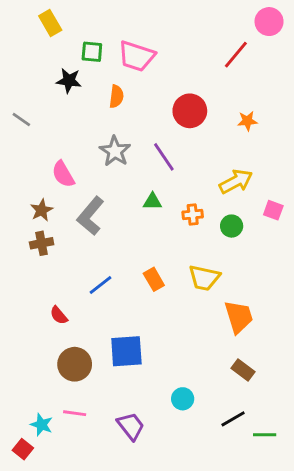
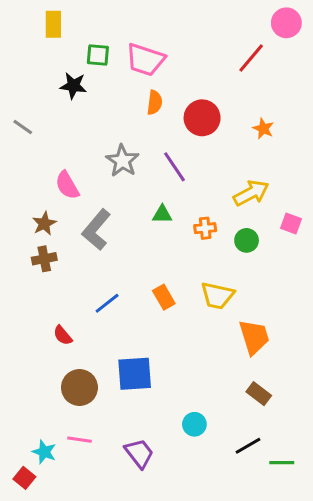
yellow rectangle: (50, 23) -> (53, 24), turned 30
orange semicircle: (116, 96) -> (155, 102), moved
orange star: (247, 121) -> (263, 129), turned 30

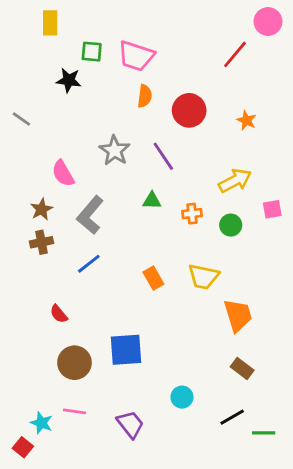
pink square: (291, 224) -> (272, 209), turned -30
blue line: (107, 303) -> (89, 264), moved

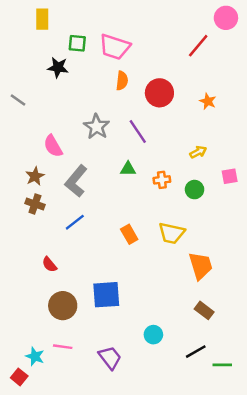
yellow arrow: (235, 181) -> (198, 152), size x0.6
brown cross: (41, 242) -> (35, 204), turned 30

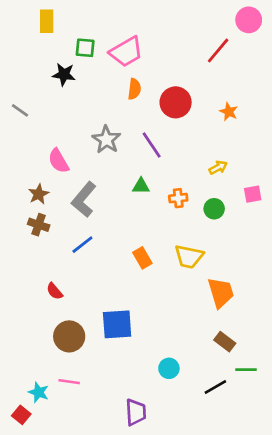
pink trapezoid: (115, 47) -> (126, 52), turned -48
purple trapezoid: (110, 358) -> (136, 412), moved, turned 35
green line: (222, 365) -> (246, 370), moved

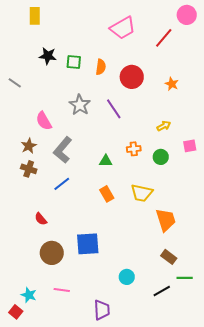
green square: (85, 48) -> (74, 62), moved
pink trapezoid: (126, 52) -> (123, 28), moved
green triangle: (141, 186) -> (106, 161), moved
pink line: (69, 382) -> (62, 290), moved

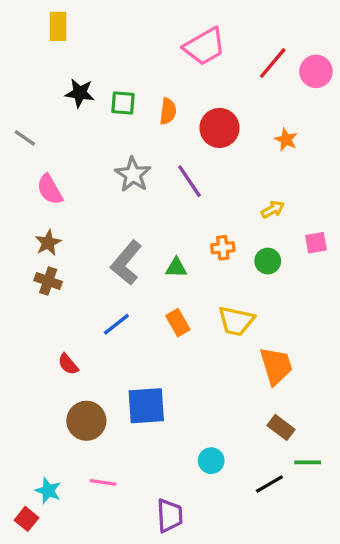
pink circle: (187, 15) -> (316, 71), moved
pink semicircle: (44, 121) -> (50, 189), moved
gray L-shape: (63, 150) -> (126, 263), moved
blue line: (62, 184) -> (116, 324), moved

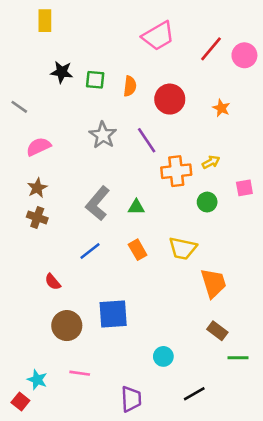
pink semicircle: (50, 189) -> (39, 147), turned 95
orange cross: (223, 248) -> (176, 171), moved, size x1.6
black line: (269, 484) -> (194, 394), moved

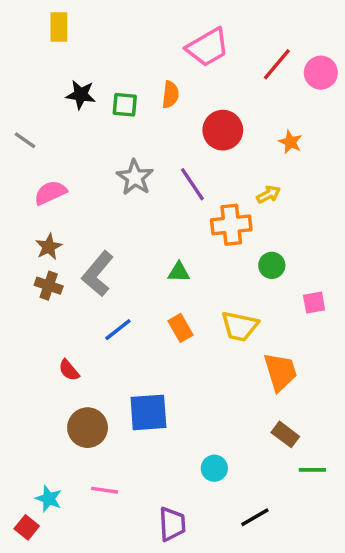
orange semicircle: (130, 86) -> (170, 95), moved
yellow arrow: (211, 162) -> (268, 194), moved
pink square: (244, 188) -> (314, 303), moved
gray L-shape: (98, 203) -> (98, 274), moved

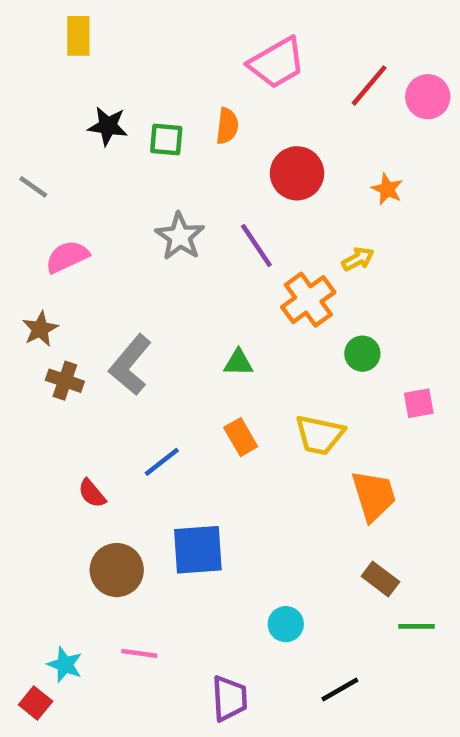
orange cross: (231, 225) -> (308, 300), turned -30
brown star: (49, 247) -> (40, 329), moved
blue line: (118, 330) -> (162, 462), moved

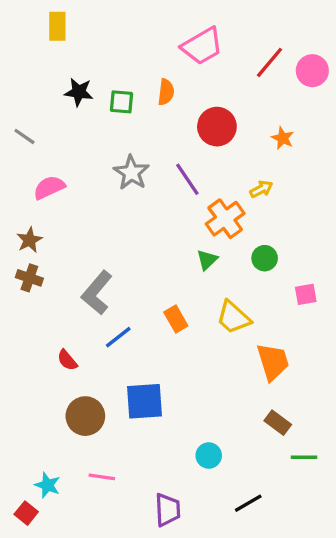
green triangle: (238, 363) -> (207, 260), moved, turned -45
gray L-shape: (130, 365) -> (97, 293), moved
brown cross: (65, 381) -> (29, 278), moved
yellow trapezoid: (320, 435) -> (233, 317), turned 30

